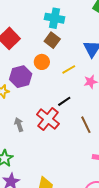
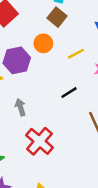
red cross: (48, 119) -> (39, 141), moved
gray arrow: (19, 125) -> (20, 107), moved

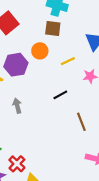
brown square: (57, 17) -> (53, 28), turned -35
red cross: (39, 141) -> (17, 164), moved, size x0.7

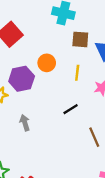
brown square: (53, 28) -> (80, 39), moved
yellow line: (68, 61) -> (77, 73), turned -56

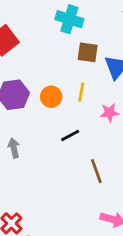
orange circle: (47, 63) -> (51, 97), moved

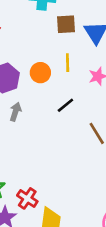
gray arrow: (14, 148) -> (15, 112), moved, turned 42

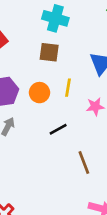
brown square: (66, 24) -> (49, 52), moved

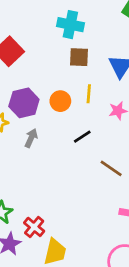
brown square: (49, 52) -> (79, 57), moved
brown line: (84, 163) -> (111, 168), turned -30

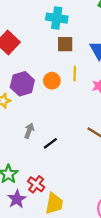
black line: (82, 137) -> (50, 143), moved
gray arrow: (31, 138) -> (29, 131), moved

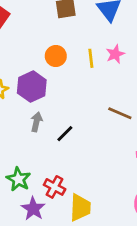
yellow line: (75, 74) -> (91, 58), moved
purple hexagon: (22, 84) -> (32, 87), moved

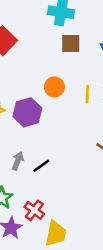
gray arrow: (36, 122) -> (18, 161), moved
black line: (65, 134) -> (41, 166), moved

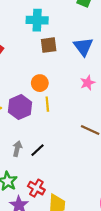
yellow line: (87, 94) -> (47, 104), moved

